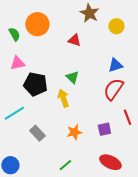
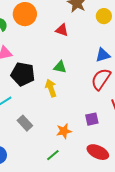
green triangle: (72, 77) -> (60, 67), turned -32
orange star: (74, 132) -> (64, 131), moved

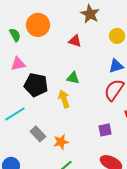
yellow circle: (104, 16) -> (117, 36), moved
orange star: (64, 131) -> (61, 142), moved

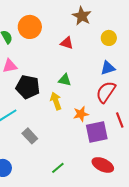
purple square: (105, 130) -> (97, 132), size x1.6
orange star: (61, 142) -> (81, 114), moved

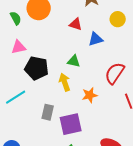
blue triangle: (108, 68) -> (96, 39), moved
purple square: (97, 132) -> (71, 124), moved
gray rectangle: (30, 136) -> (48, 112), moved, turned 56

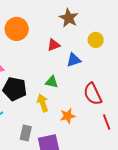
red triangle: (76, 24) -> (54, 45), turned -40
red semicircle: (115, 73) -> (93, 94), turned -60

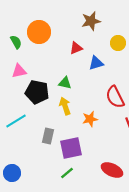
brown star: (69, 18) -> (91, 21), turned 30
green triangle: (52, 82) -> (65, 83), moved

